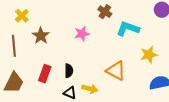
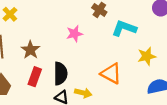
brown star: (41, 36) -> (30, 50), moved
black semicircle: (69, 71) -> (61, 74), size x1.5

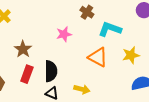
orange triangle: (111, 74) -> (98, 57), moved
yellow arrow: (83, 93) -> (82, 89), moved

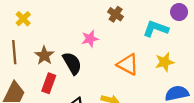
cyan L-shape: (110, 29) -> (156, 29), moved
black semicircle: (51, 71) -> (72, 63), moved, turned -30

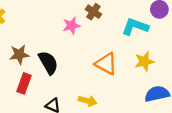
pink star: (90, 39) -> (71, 26), moved
brown star: (44, 55) -> (19, 54), turned 30

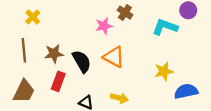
yellow star: (144, 61) -> (164, 71), moved
orange triangle: (106, 64) -> (114, 57), moved

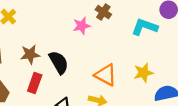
orange triangle: (114, 57) -> (106, 75), moved

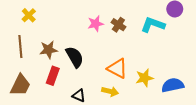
brown cross: (103, 12) -> (118, 25), moved
yellow star: (143, 73) -> (145, 78), moved

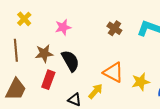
pink star: (95, 24) -> (63, 27), moved
yellow arrow: (110, 91) -> (96, 91), moved, turned -63

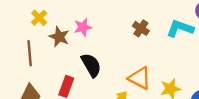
brown star: (44, 53) -> (59, 37), moved, turned 30

